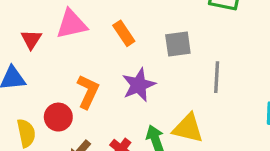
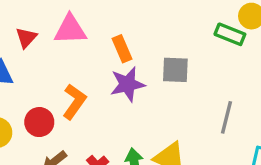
gray line: (217, 77) -> (226, 117), moved
purple star: (139, 85) -> (127, 84), moved

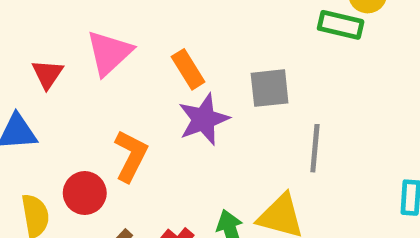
pink triangle: (70, 30) -> (109, 53), turned -32
gray line: (226, 117) -> (315, 148), moved

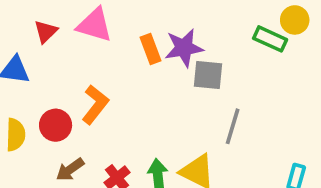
pink triangle: (109, 53) -> (95, 25), turned 48
purple star: (204, 119) -> (184, 48), moved

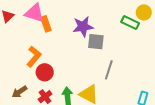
orange rectangle: (151, 49) -> (46, 24), moved
red circle: (56, 125) -> (45, 72), moved

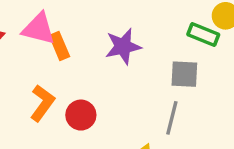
gray square: (96, 42) -> (184, 74), moved
red circle: (45, 72) -> (81, 115), moved

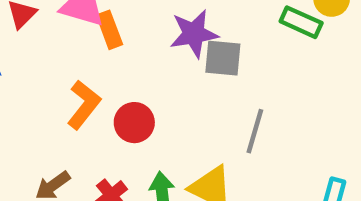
gray square: (184, 74) -> (223, 58), moved

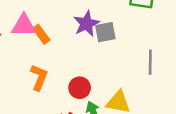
red circle: (134, 123) -> (80, 88), moved
gray line: (255, 131) -> (150, 62), moved

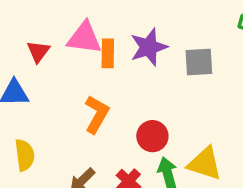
purple star: (86, 24) -> (149, 47), moved
orange rectangle: (41, 34) -> (108, 53), turned 30

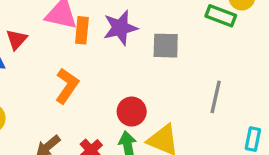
red triangle: (38, 51) -> (17, 39), moved
red circle: (152, 136) -> (132, 112), moved

